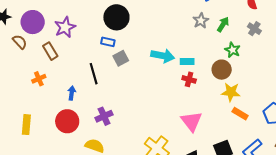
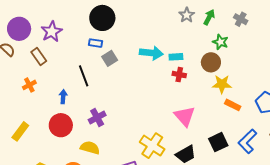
yellow rectangle: (26, 125) -> (20, 131), turned 36

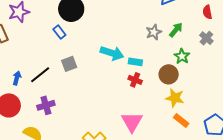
gray star: (187, 15) -> (154, 32), moved
blue rectangle: (96, 43) -> (59, 32), turned 32
gray square: (110, 58) -> (69, 64), moved
black line: (84, 76) -> (40, 75), moved, turned 60

